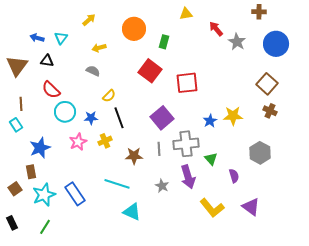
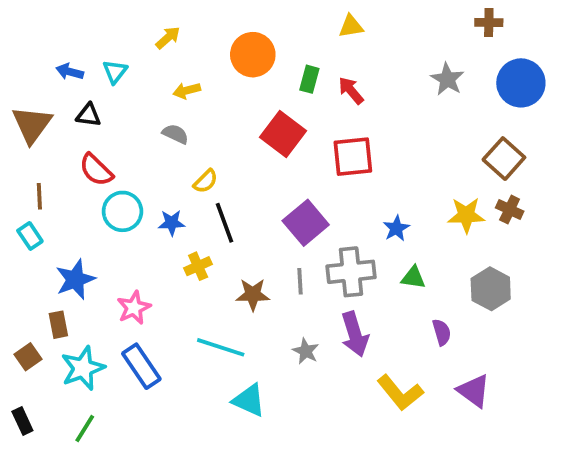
red arrow: (216, 29) -> (351, 91), moved
yellow star: (233, 116) -> (466, 215), moved
pink star: (78, 142) -> (134, 308), moved
green triangle: (211, 159) -> (413, 277), moved, turned -40

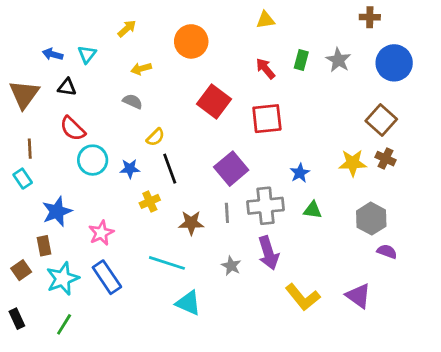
green rectangle: (309, 79) -> (301, 60), moved
purple semicircle: (442, 332) -> (387, 251), moved, turned -54

